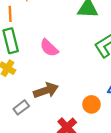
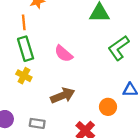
gray rectangle: (21, 107) -> (37, 123), moved, turned 49

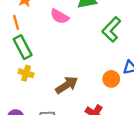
pink semicircle: (64, 54) -> (60, 16), moved
orange circle: (108, 107) -> (111, 79), moved

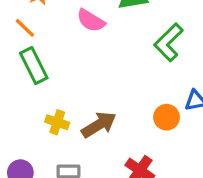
orange line: (16, 22) -> (25, 28), turned -32
yellow cross: (26, 73) -> (57, 122), moved

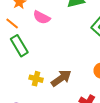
pink semicircle: (91, 21) -> (42, 17), moved

